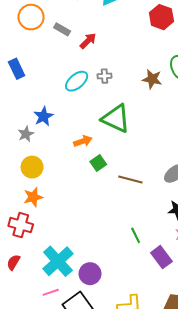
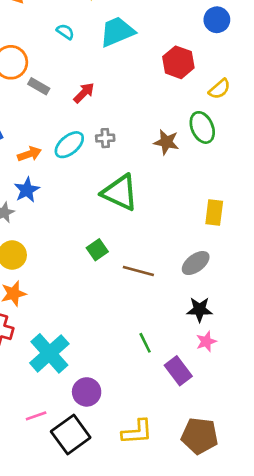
gray rectangle: (62, 29) -> (39, 86), moved
orange arrow: (83, 141) -> (29, 154), moved
cyan cross: (58, 261) -> (49, 353), moved

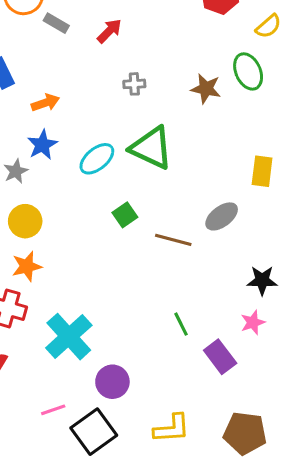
cyan ellipse: (69, 145) -> (97, 159), moved
gray ellipse: (196, 263) -> (222, 216), moved
black star: (200, 310) -> (262, 280), moved

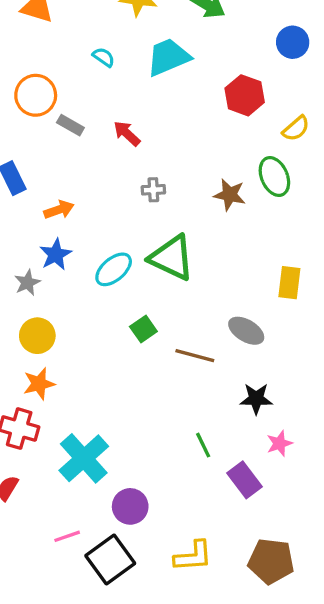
red arrow: (109, 31) -> (127, 133), turned -92
gray ellipse: (222, 216) -> (246, 331), turned 68
black star: (262, 280) -> (256, 399), moved

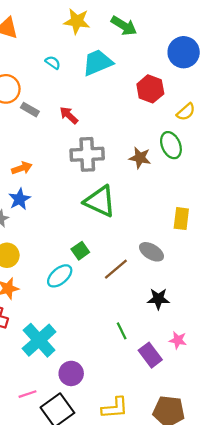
blue circle: (293, 42) -> (184, 52), size x1.4
gray cross: (153, 190) -> (87, 154), size x2.0
cyan ellipse: (114, 269) -> (60, 276), moved
brown line: (195, 356) -> (116, 269), turned -55
pink star: (279, 443) -> (178, 340), moved, turned 30

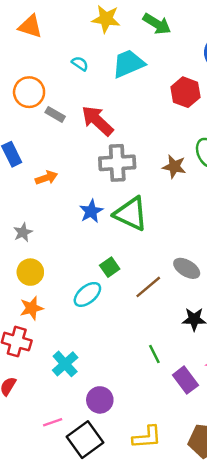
red arrow: (69, 115) -> (97, 121), size x1.6
blue star: (20, 199) -> (91, 211), moved
cyan cross: (39, 340) -> (65, 364), size x0.7

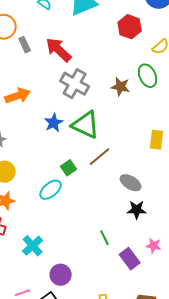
gray rectangle: (55, 114) -> (25, 45), turned 35
gray cross: (117, 163) -> (75, 84), turned 32
orange arrow: (46, 178) -> (18, 96), size x1.4
gray ellipse: (187, 268) -> (131, 183), moved
brown line: (148, 287) -> (100, 157), moved

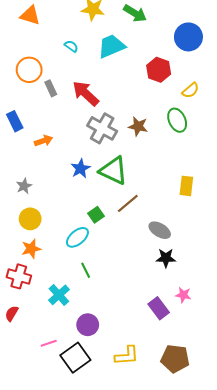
brown star: (121, 87) -> (138, 126), moved
orange arrow: (18, 96) -> (44, 141), size x0.7
green line: (105, 238) -> (86, 270), moved

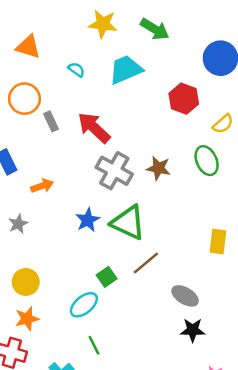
orange triangle: (30, 15) -> (28, 47), moved
gray star: (24, 186) -> (18, 224), moved

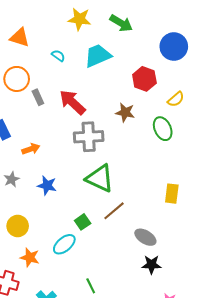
brown star: (159, 168) -> (125, 112), moved
gray cross: (114, 171) -> (89, 137), turned -32
blue star: (88, 220) -> (47, 185), moved, turned -30
orange star: (27, 319) -> (30, 257), moved, turned 30
green line: (94, 345) -> (91, 286), moved

